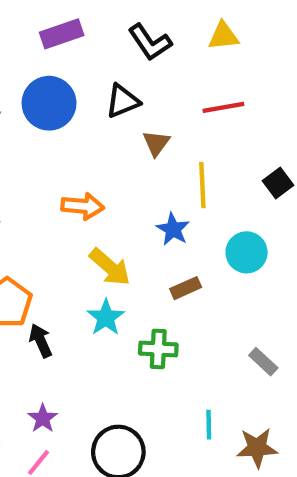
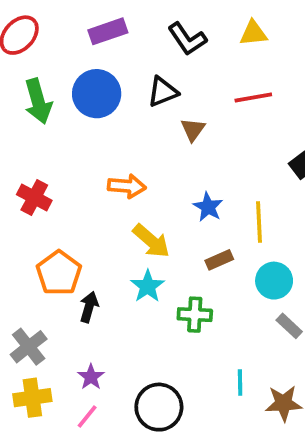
yellow line: (202, 185) -> (259, 222), moved
cyan circle: (247, 252) -> (274, 281), moved
black arrow: (41, 341) -> (89, 307), turned 40

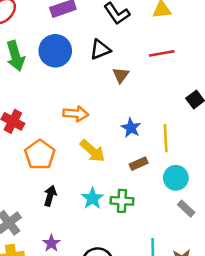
orange pentagon: (59, 273) -> (40, 155), moved
cyan star: (148, 286) -> (92, 198), moved

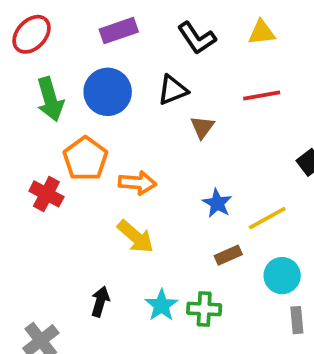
yellow line: (166, 138) -> (267, 218), turned 64
yellow arrow: (92, 151) -> (135, 237), moved
orange pentagon: (40, 155) -> (85, 159), moved
gray rectangle: (186, 209) -> (297, 320), turned 42

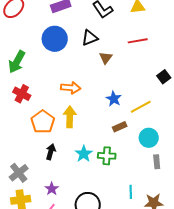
green arrow: (50, 99) -> (17, 62), moved, turned 45
orange pentagon: (85, 159) -> (43, 122), moved
yellow arrow: (135, 237) -> (70, 117), turned -130

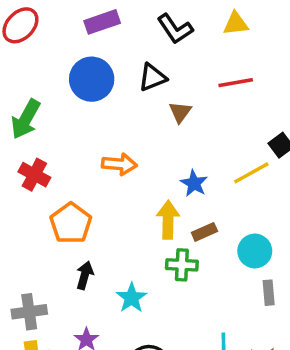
yellow line: (141, 107) -> (251, 173), moved
yellow arrow: (70, 117) -> (168, 220), moved
cyan star: (84, 154) -> (132, 298), moved
green cross: (107, 156) -> (182, 265), moved
gray cross: (19, 173) -> (29, 312), turned 30

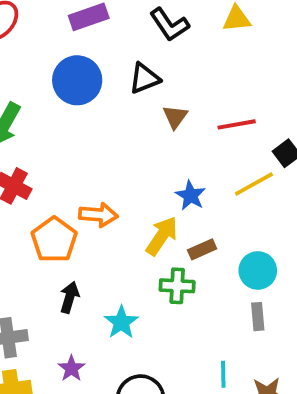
red line: (236, 83) -> (237, 124), moved
orange arrow: (119, 164) -> (98, 215), moved
yellow arrow: (168, 220) -> (162, 236), turned 33
gray rectangle: (269, 293) -> (258, 317), moved

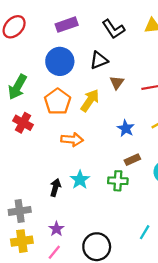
yellow arrow: (162, 236) -> (90, 100), moved
orange pentagon: (54, 240) -> (58, 102), moved
cyan star: (121, 322) -> (80, 180), moved
cyan line: (223, 374) -> (145, 232), turned 32

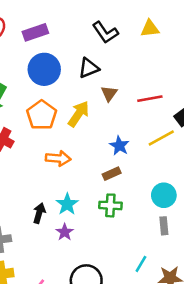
purple rectangle: (67, 25) -> (35, 32), moved
brown rectangle: (132, 160) -> (112, 174), moved
purple star: (56, 229) -> (65, 232), moved

